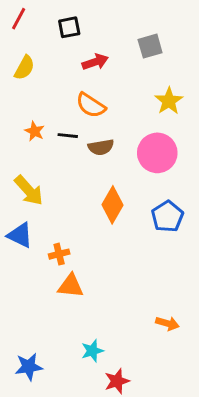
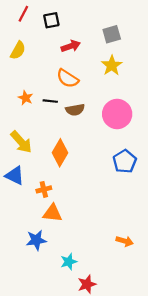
red line: (19, 19) -> (23, 14), moved
yellow star: (169, 101) -> (112, 66), moved
orange diamond: (112, 205) -> (60, 153), moved
blue star: (29, 367) -> (36, 240), moved

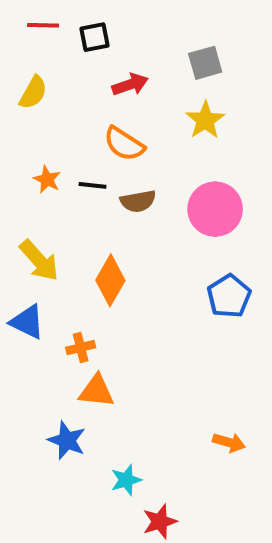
red line: (23, 14) -> (43, 25), turned 63
blue star: (36, 240) -> (67, 440), turned 30

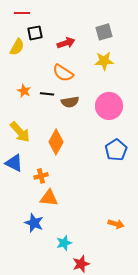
black square: (94, 37) -> (35, 33), moved
yellow star: (205, 120) -> (104, 61), turned 30

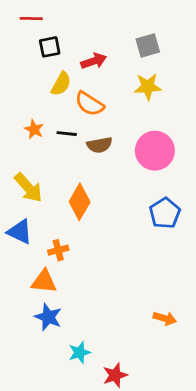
yellow semicircle: (17, 47) -> (61, 84), moved
orange triangle: (49, 198) -> (44, 281), moved
cyan star: (64, 243) -> (80, 352), moved

